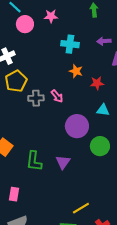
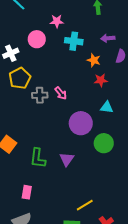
pink star: (51, 16) -> (57, 21), moved
pink circle: (25, 24) -> (37, 39), moved
orange star: (76, 71) -> (94, 60), moved
pink rectangle: (14, 194) -> (27, 192), moved

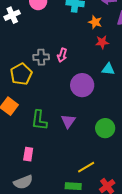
yellow pentagon: (20, 78) -> (21, 74), moved
pink arrow: (61, 93) -> (62, 55), turned 56
green circle: (104, 143) -> (105, 128), moved

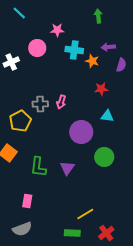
orange star: (95, 22) -> (92, 61), moved
green circle: (105, 128) -> (104, 157), moved

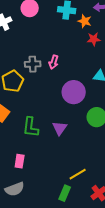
red star: (101, 89) -> (94, 39), moved
green rectangle: (72, 233) -> (65, 193), turned -70

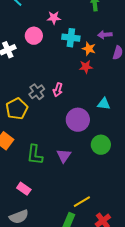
red star: (94, 39) -> (86, 67), moved
gray cross: (33, 64) -> (37, 92), turned -35
pink rectangle: (20, 161) -> (24, 189), turned -64

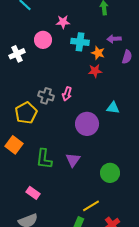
gray cross: (37, 92) -> (46, 96), turned -35
green circle: (101, 145) -> (110, 173), moved

